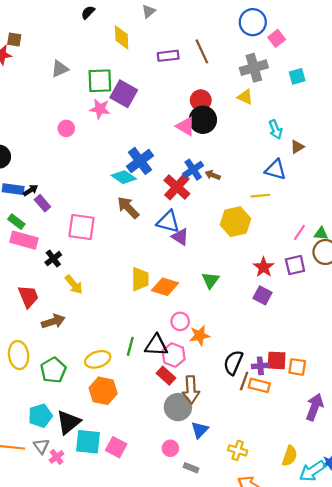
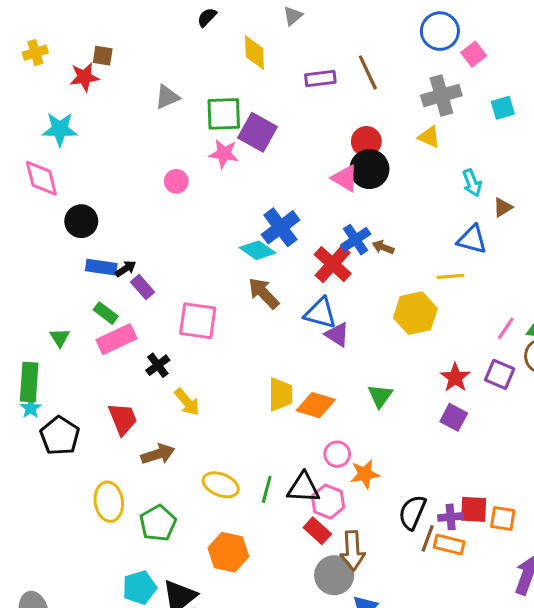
pink rectangle: (24, 240) -> (116, 339), turned -40
purple square: (295, 265) -> (500, 374), turned 36
yellow ellipse: (98, 359) -> (221, 485), moved, turned 40

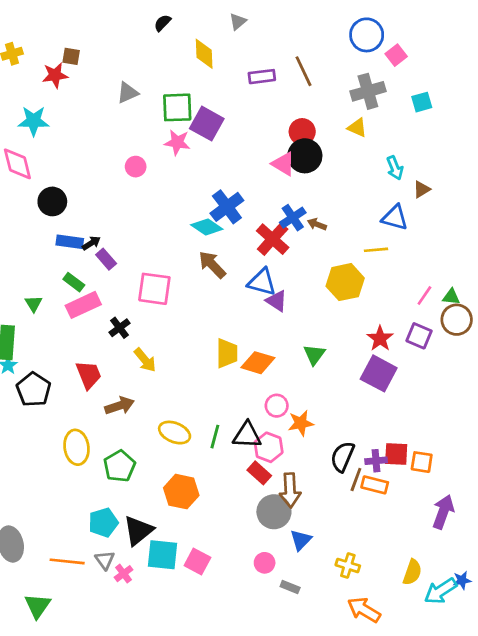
purple square: (454, 417) -> (379, 373), size x1.5

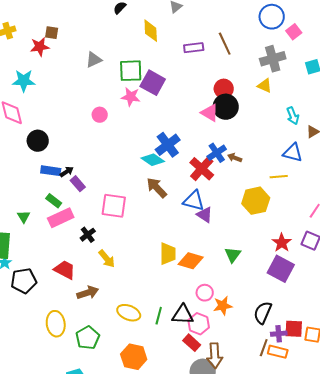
red trapezoid: (89, 375) -> (65, 270), turned -40
black pentagon: (34, 390) -> (24, 281), turned 30
black semicircle: (342, 457) -> (263, 313), moved

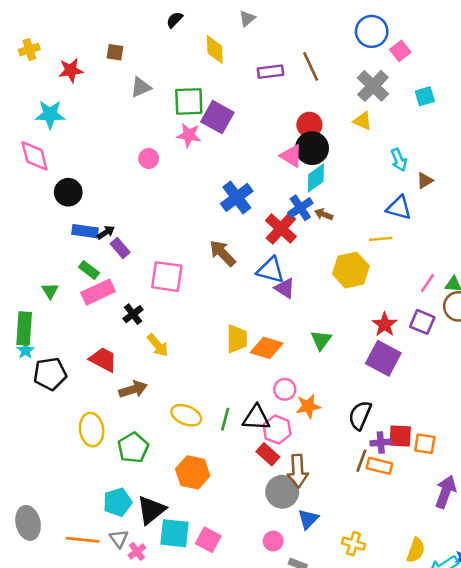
brown square: (52, 33) -> (115, 52), moved
gray cross: (273, 59) -> (373, 86), turned -30
cyan diamond: (153, 160) -> (316, 178), moved, turned -70

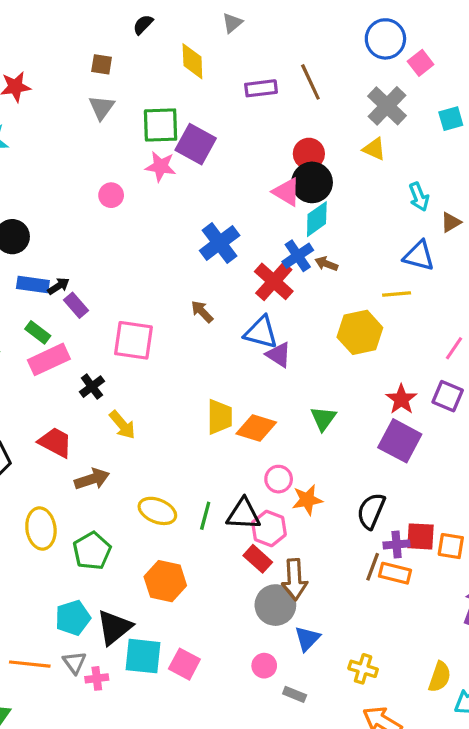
brown square: (115, 52) -> (102, 64), moved
gray triangle: (141, 87) -> (102, 107), turned -30
brown arrow: (223, 253) -> (202, 312), size x0.7
pink cross: (137, 551) -> (97, 678), turned 30

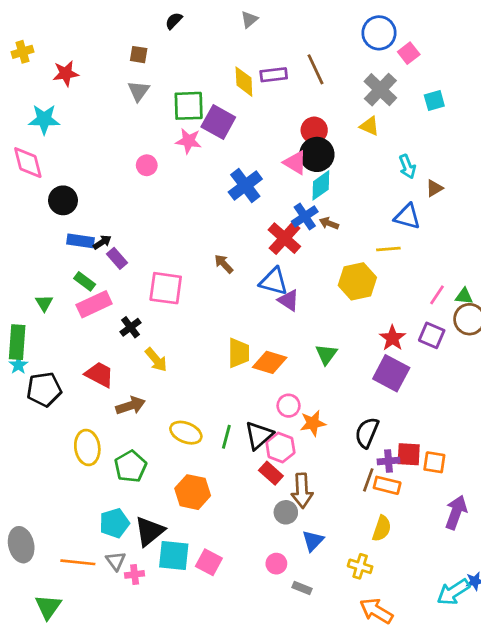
yellow diamond: (192, 61) -> (244, 82), moved
blue cross: (220, 243) -> (245, 185), moved
black triangle: (243, 514) -> (259, 435), turned -44
gray circle: (275, 605) -> (286, 512), size x0.7
yellow semicircle: (440, 677) -> (382, 529), moved

